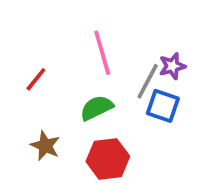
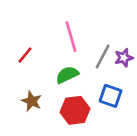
purple star: (172, 66) -> (124, 58), moved
blue square: (163, 106) -> (111, 96), moved

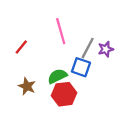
green semicircle: (67, 75) -> (57, 76), moved
blue square: (111, 96) -> (81, 67), moved

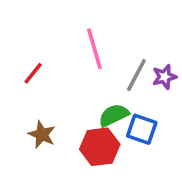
blue square: (81, 67) -> (142, 129), moved
green semicircle: (57, 76) -> (114, 115), moved

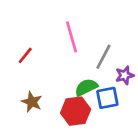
purple star: (164, 77) -> (125, 75), moved
blue square: (142, 129) -> (107, 98), turned -30

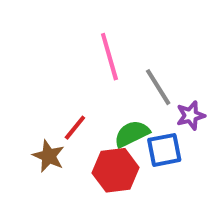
red line: (25, 55) -> (75, 128), moved
gray line: (103, 57) -> (158, 87), turned -60

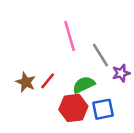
blue square: (164, 150) -> (103, 109), moved
brown star: (49, 156) -> (26, 82), moved

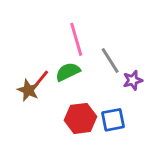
red line: (48, 81) -> (41, 79), moved
green semicircle: (84, 85) -> (68, 72), moved

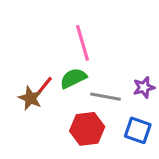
gray line: (110, 61) -> (105, 97), moved, turned -48
blue square: (113, 120) -> (138, 130), moved, turned 30

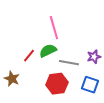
brown star: (30, 98) -> (12, 79), moved

